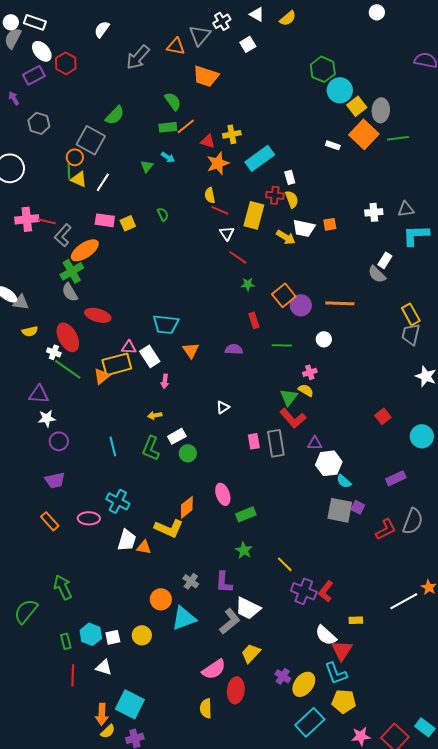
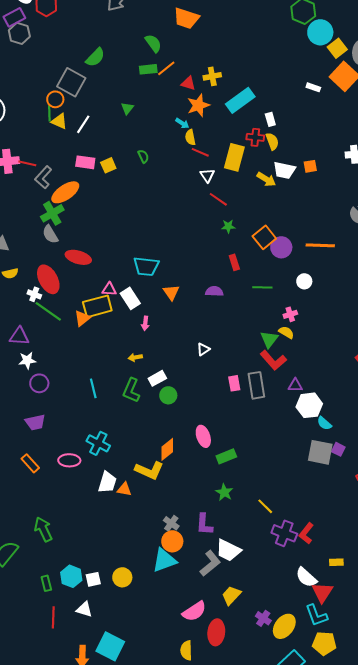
gray hexagon: (39, 123) -> (19, 33), moved
cyan arrow: (168, 157) -> (182, 123), moved
orange circle: (161, 599) -> (172, 541), moved

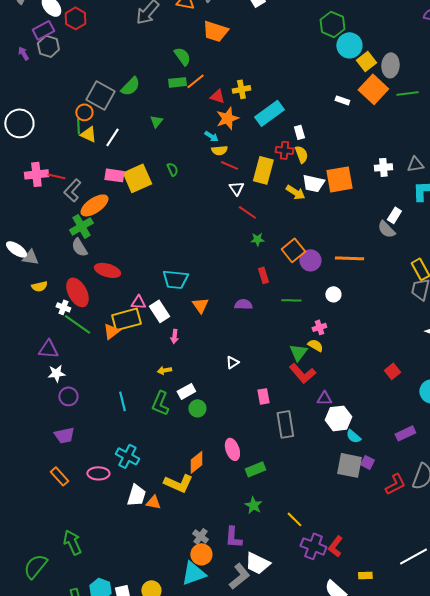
green semicircle: (95, 57) -> (130, 86), moved
yellow semicircle: (190, 137) -> (219, 150), turned -84
yellow square: (108, 165) -> (137, 178), size x1.8
orange square: (310, 166) -> (339, 179), size x2.0
gray rectangle: (256, 385) -> (285, 424), moved

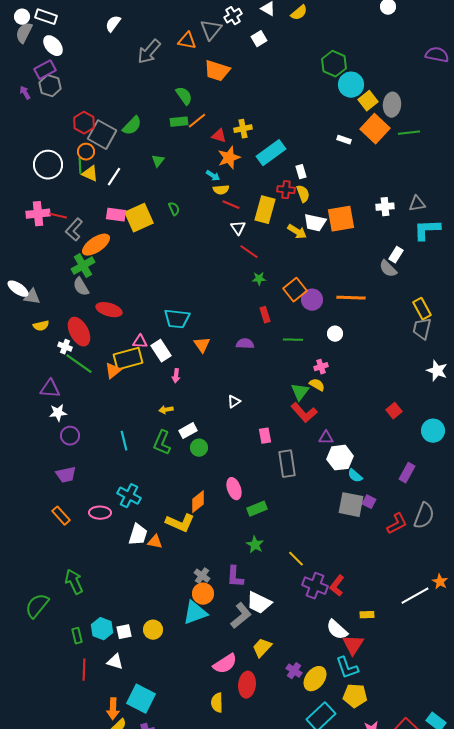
red hexagon: (75, 18) -> (84, 123), moved
white circle: (19, 123) -> (48, 165), moved
purple rectangle: (405, 433) -> (407, 473), turned -36

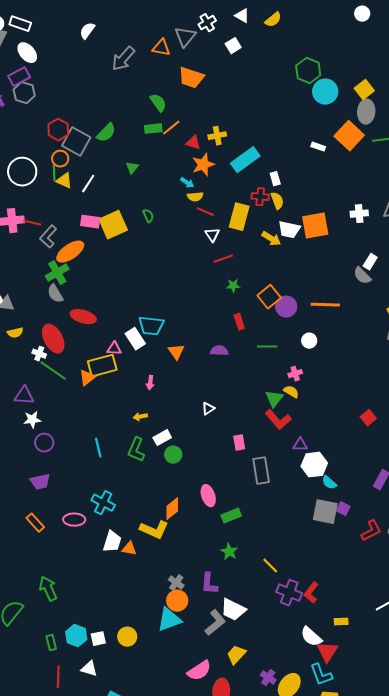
yellow square: (368, 101) -> (364, 90), moved
red line: (249, 252) -> (223, 259), turned -54
white rectangle: (161, 351) -> (135, 339), moved

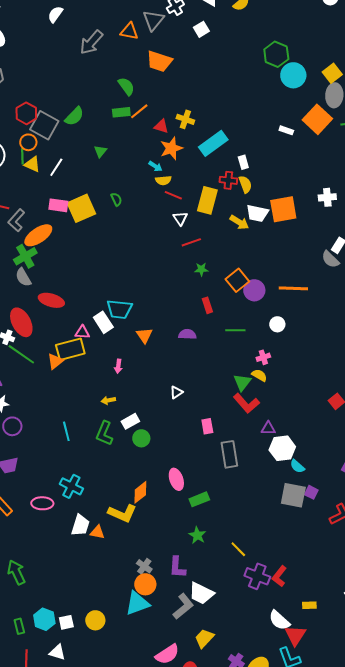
yellow cross: (217, 136) -> (185, 119), turned 30

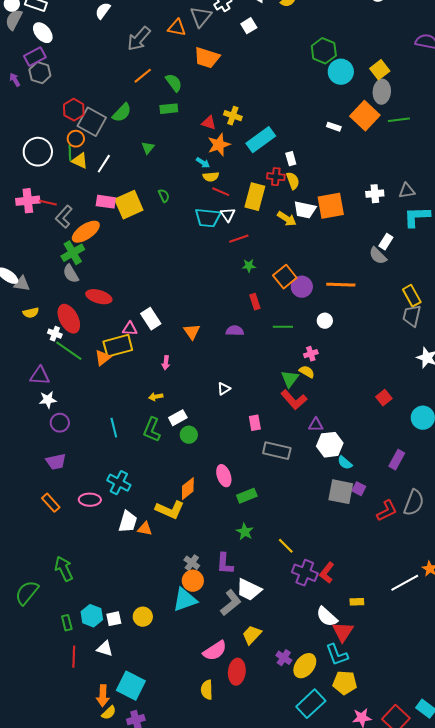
orange line: (139, 111) -> (143, 76), moved
cyan trapezoid: (119, 309) -> (208, 218), moved
gray rectangle: (229, 454) -> (277, 451), turned -68

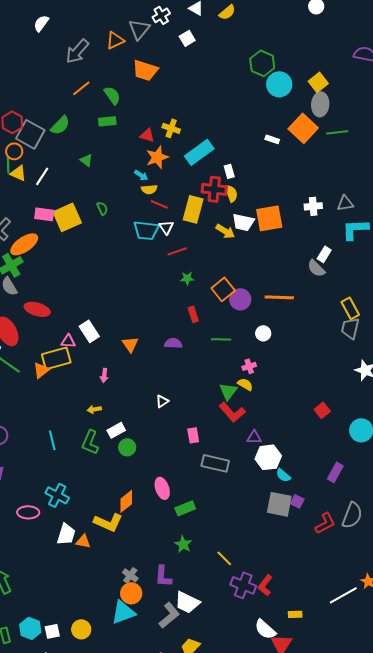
orange triangle: (177, 28) -> (115, 40), turned -36
green triangle: (148, 148) -> (86, 160), turned -32
red cross: (276, 177) -> (214, 189), size x1.4

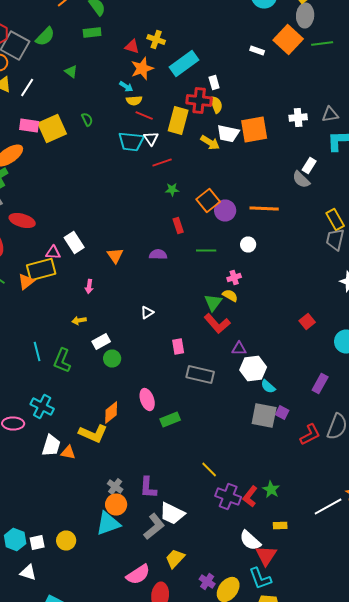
green L-shape: (90, 442) -> (62, 360), moved
green star: (183, 544) -> (271, 490), moved

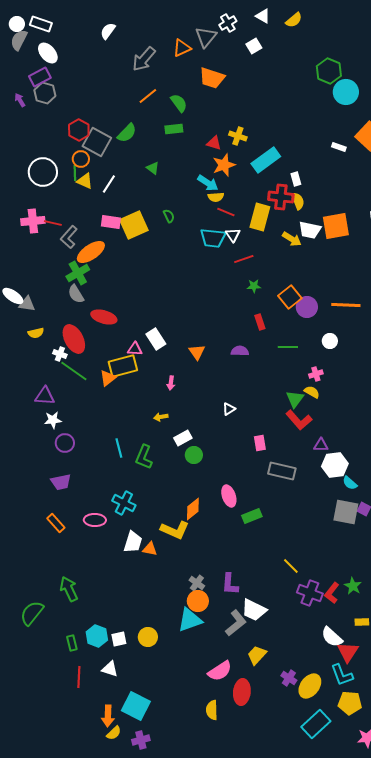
cyan arrow: (126, 86) -> (208, 183), size x1.5

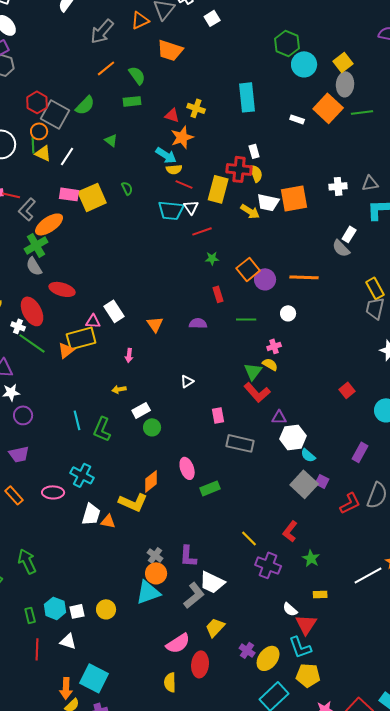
cyan rectangle: (266, 160) -> (247, 97), moved, turned -60
gray square: (346, 512) -> (304, 484), turned 32
red L-shape: (332, 593) -> (290, 531), moved
white semicircle: (332, 637) -> (290, 609), size x0.7

